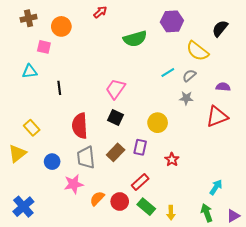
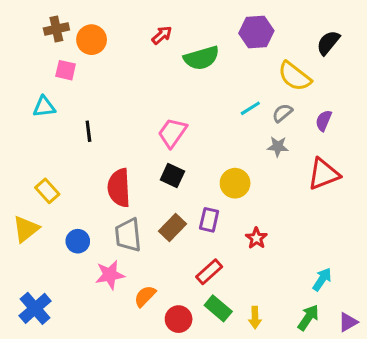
red arrow: (100, 12) -> (162, 35), moved
brown cross: (29, 18) -> (56, 29), moved
purple semicircle: (223, 87) -> (324, 121), moved, turned -72
red circle: (120, 201) -> (179, 319), moved
green arrow: (207, 213) -> (308, 318), turned 54

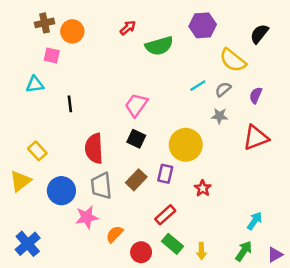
yellow circle: (235, 183) -> (186, 145), size x1.4
blue circle: (78, 241) -> (61, 191), size x1.5

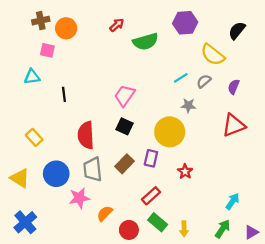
gray star: (220, 116) -> (188, 105), moved
yellow triangle: (20, 181) -> (20, 178), moved, turned -50

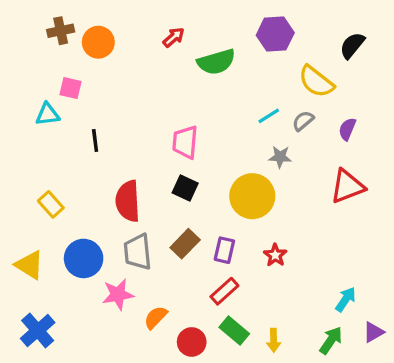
pink square: (47, 50) -> (70, 88), moved
pink trapezoid: (125, 96) -> (185, 142), turned -30
purple rectangle: (151, 158) -> (224, 250), moved
purple triangle: (251, 232) -> (374, 332), moved

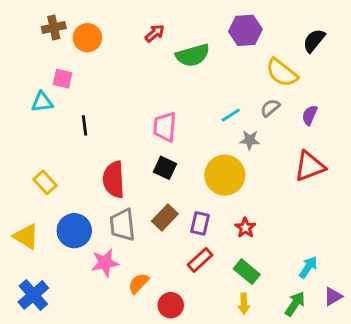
cyan line: (269, 116) -> (231, 115), moved
green rectangle: (234, 331) -> (247, 272), moved

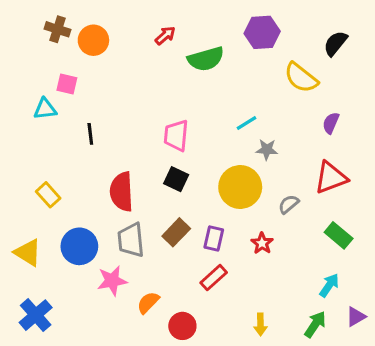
brown cross: (54, 27) -> (58, 29), turned 30
gray semicircle: (270, 108) -> (289, 204), moved
green rectangle: (247, 272) -> (339, 235), moved

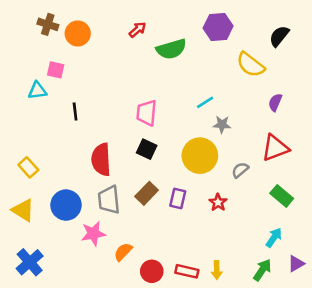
yellow rectangle: (48, 195) -> (28, 167), moved
red rectangle: (214, 278) -> (187, 271), moved, turned 55

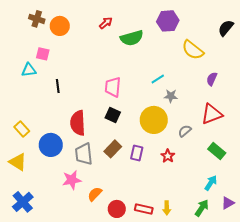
black semicircle: (279, 36) -> (226, 28), moved
blue circle: (66, 205) -> (51, 145), moved

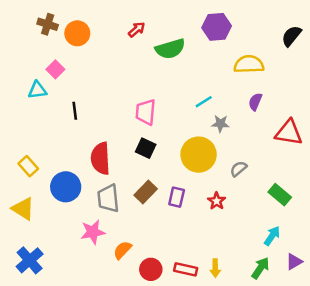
yellow semicircle: (193, 50) -> (249, 64), turned 140
pink square: (43, 54) -> (55, 69), turned 32
purple semicircle: (212, 79) -> (255, 102), moved
red triangle: (212, 114) -> (289, 133), moved, turned 30

